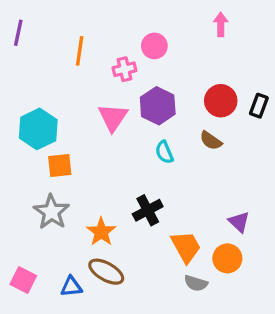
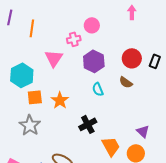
orange line: (80, 51) -> (32, 28), moved
pink triangle: (113, 117) -> (54, 58), moved
orange star: (101, 232) -> (60, 100), moved

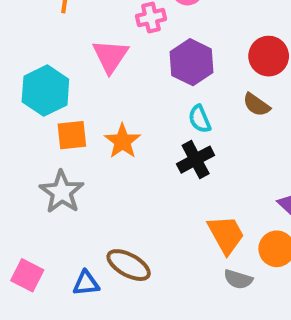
black cross: (88, 124) -> (196, 160), moved

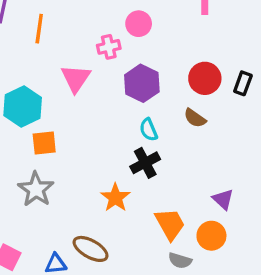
orange star: (123, 141) -> (115, 198), moved

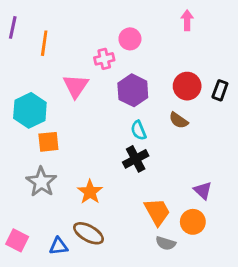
orange star: (115, 198) -> (90, 192), moved

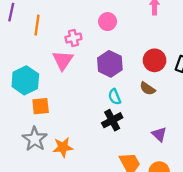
pink cross: (104, 59) -> (73, 38), moved
purple triangle: (203, 190) -> (159, 134), moved
orange star: (90, 192) -> (63, 147), moved, turned 30

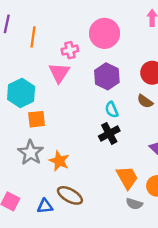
pink circle: (108, 22) -> (105, 33), size x1.6
orange star: (63, 147) -> (59, 161), turned 30

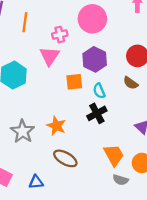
orange square: (37, 119) -> (74, 82), moved
orange star: (59, 161) -> (56, 126), moved
brown ellipse: (70, 195) -> (65, 158), moved

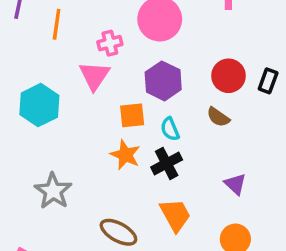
orange star: (56, 126) -> (125, 155), moved
orange trapezoid: (114, 155) -> (175, 215), moved

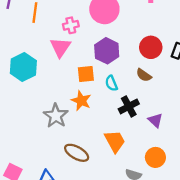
black cross: (167, 163) -> (129, 106), moved
gray star: (53, 191) -> (56, 116), moved

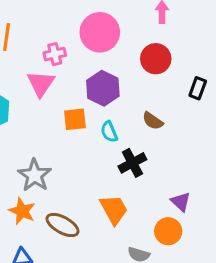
red circle: (151, 47) -> (156, 59), moved
orange star: (81, 101) -> (22, 211), moved
purple triangle: (155, 120) -> (181, 202), moved

